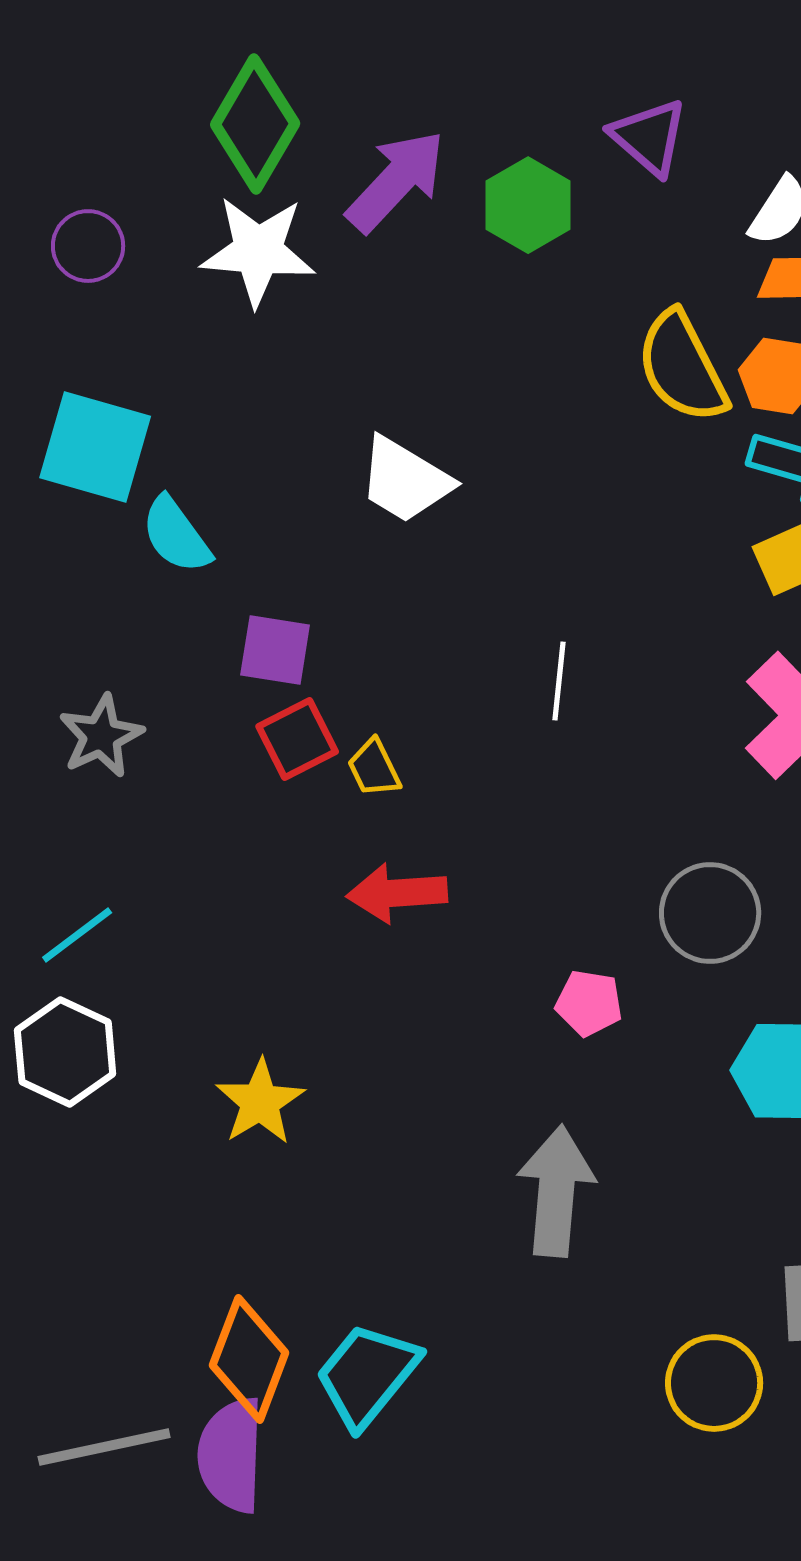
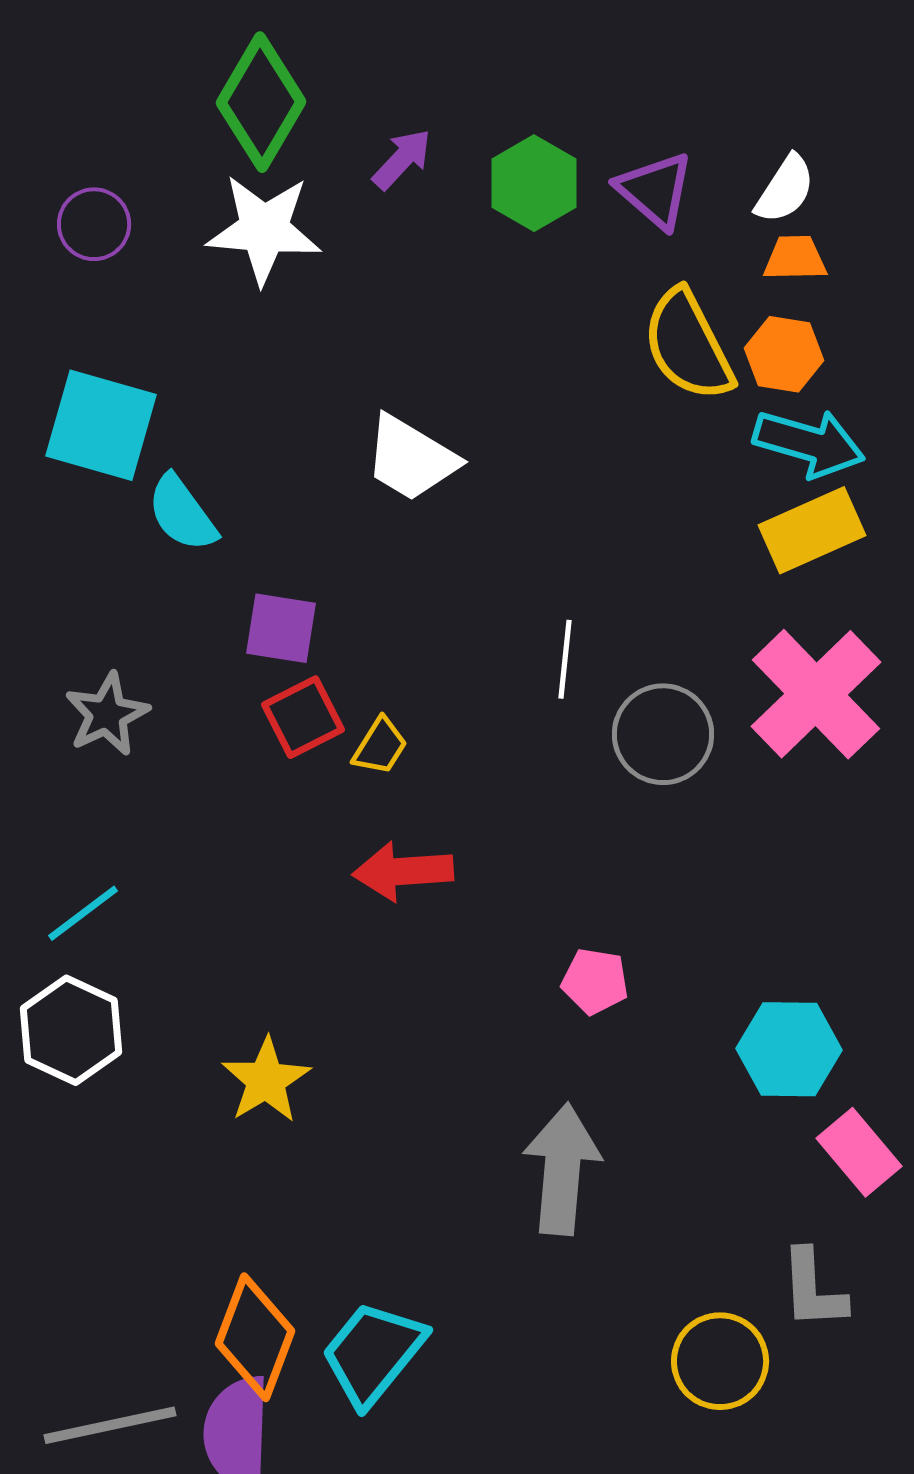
purple triangle: (649, 137) -> (655, 190), moved
purple arrow: (396, 181) -> (402, 159), size x0.6
yellow trapezoid: (374, 768) -> (380, 746), turned -122
gray circle: (710, 913) -> (663, 734), moved

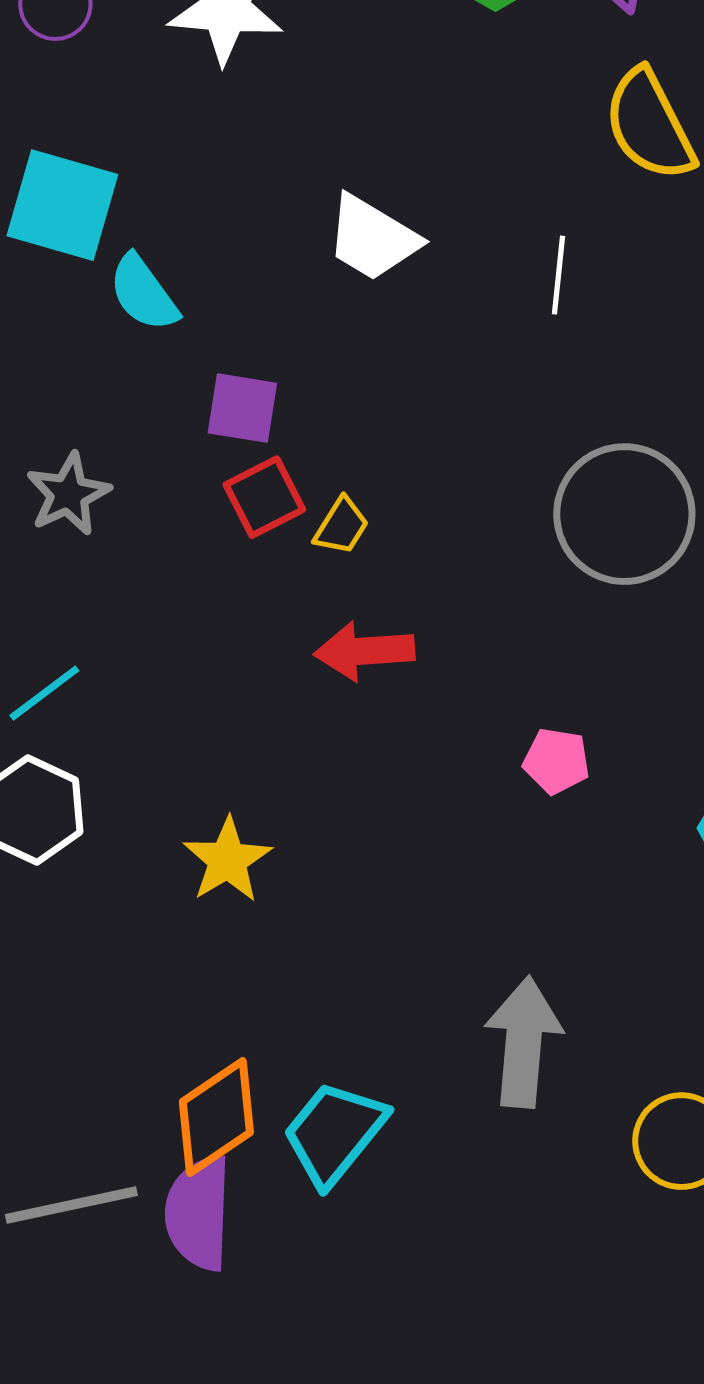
white line: (565, 659) -> (558, 275), moved
gray circle: (663, 734) -> (624, 514), size x1.4
gray arrow: (562, 1169) -> (523, 1042), moved
orange diamond: (255, 1337) -> (216, 1117), turned 35

